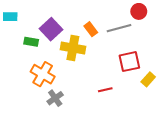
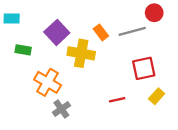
green rectangle: (31, 42) -> (23, 50), moved
yellow rectangle: (148, 79) -> (157, 96), moved

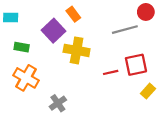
orange rectangle: (101, 32) -> (73, 14), moved
orange cross: (48, 82) -> (26, 78), moved
red line: (117, 100) -> (111, 72), moved

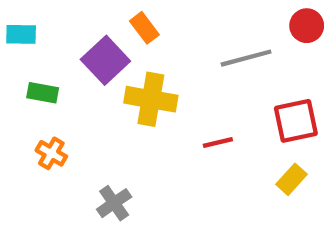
red circle: (146, 12) -> (307, 26), moved
red square: (136, 65) -> (296, 121), moved
orange cross: (26, 78) -> (51, 153), size x0.6

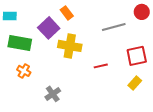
green rectangle: (43, 93) -> (20, 43), size x1.6

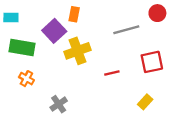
orange rectangle: (67, 13) -> (74, 14), turned 48
yellow cross: (70, 46) -> (77, 51), turned -30
yellow rectangle: (135, 83) -> (145, 102), moved

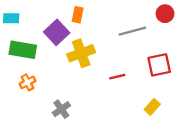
orange cross: (26, 79) -> (28, 82), turned 32

